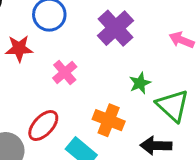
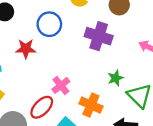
purple cross: (116, 28) -> (99, 36), turned -32
pink cross: (65, 72) -> (61, 85), moved

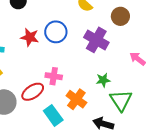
blue circle: (49, 24) -> (56, 32), moved
pink cross: (61, 85) -> (54, 76), turned 35

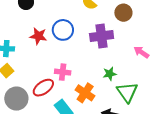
purple cross: (96, 40) -> (102, 36), turned -35

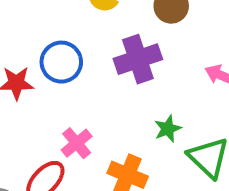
pink cross: (63, 72) -> (77, 143), turned -35

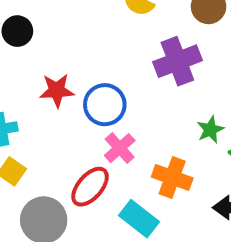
blue circle: (61, 62) -> (105, 105), moved

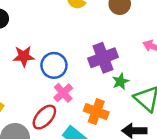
purple cross: (177, 61) -> (103, 58), moved

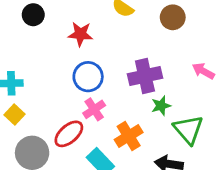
red star: (24, 56) -> (80, 34), moved
orange cross: (96, 112) -> (129, 136), turned 30

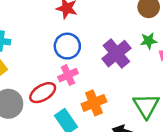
purple cross: (145, 76) -> (116, 54), turned -36
green star: (161, 106) -> (149, 41), moved

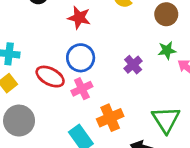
purple cross: (116, 54) -> (133, 65), size x0.6
red ellipse: (43, 93) -> (50, 77), moved, turned 60

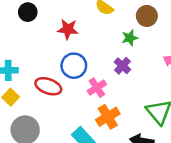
green star: (167, 50) -> (130, 38), moved
pink cross: (82, 89) -> (97, 88), moved

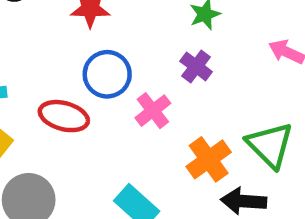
orange cross: (108, 117) -> (209, 159), moved

